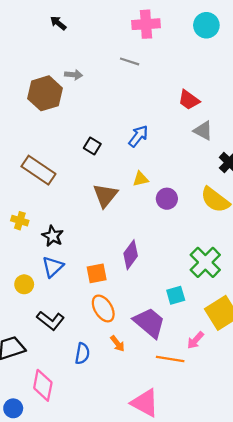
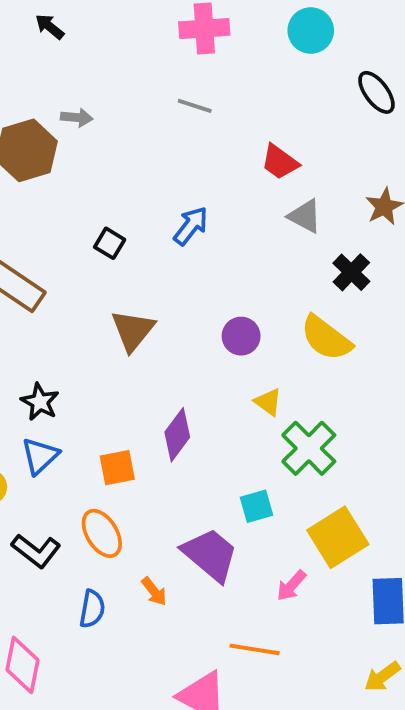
gray line: (130, 61) -> (195, 106), moved
yellow triangle: (141, 179) -> (268, 402), moved, turned 49
orange ellipse: (103, 308) -> (102, 533), moved
orange line: (170, 359) -> (255, 649), moved

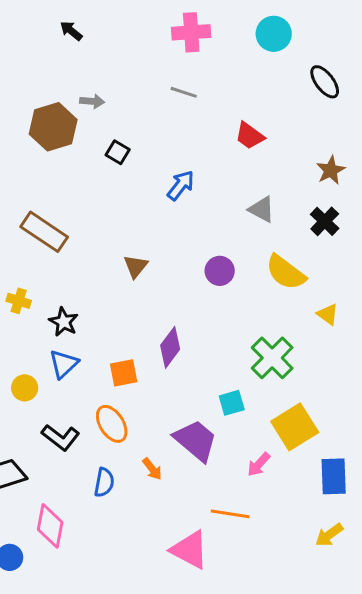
gray triangle: (305, 216) -> (262, 209), moved
black square: (110, 243) -> (118, 152), moved
black cross: (351, 272) -> (325, 221), moved
brown triangle: (133, 330) -> (136, 266), size x0.7
yellow triangle: (268, 402) -> (328, 314), moved

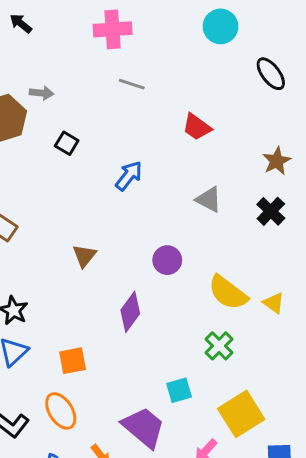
pink cross: (191, 32) -> (113, 29), moved
yellow semicircle: (286, 272) -> (228, 293), moved
purple diamond: (170, 347) -> (130, 312), moved
green cross: (272, 358) -> (219, 346), size x0.7

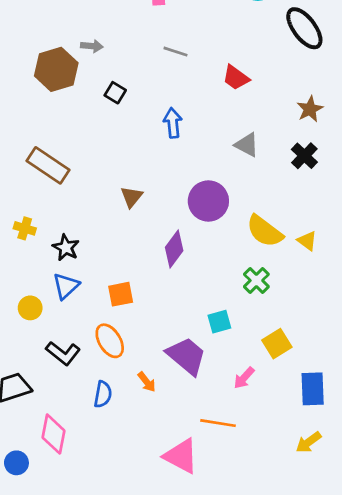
black ellipse: (271, 74) -> (304, 28), size x1.4
gray line: (132, 84) -> (175, 52), moved
blue arrow: (129, 176) -> (173, 123), turned -44
purple circle: (167, 260) -> (208, 201), size x1.5
yellow square: (241, 414) -> (277, 344), size x0.7

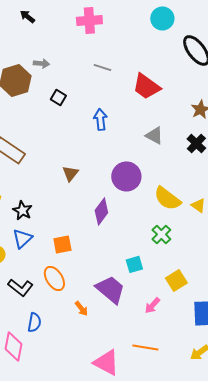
red trapezoid: (236, 78) -> (146, 86), size x1.4
blue semicircle: (103, 394) -> (34, 322), moved
orange line: (218, 423) -> (145, 347), moved

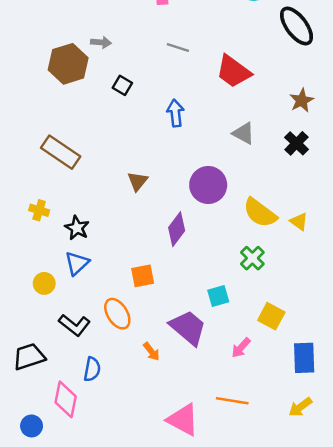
orange square: (62, 244) -> (143, 276), moved
yellow square: (176, 280) -> (271, 316), turned -30

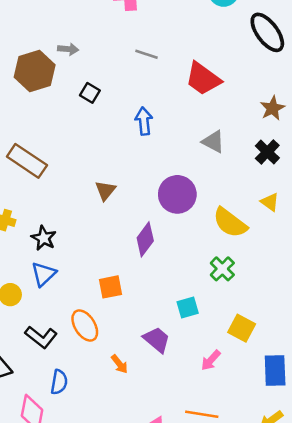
yellow triangle: (299, 222) -> (270, 202), moved
purple trapezoid: (188, 328) -> (157, 340), size x0.7

